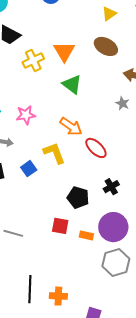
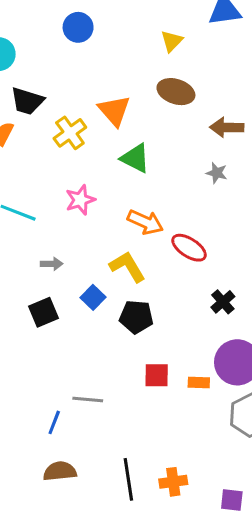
pink star: (26, 115) -> (80, 200), moved
black pentagon: (78, 197) -> (136, 317), moved

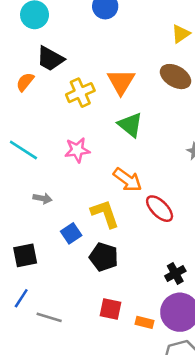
black cross: (223, 302) -> (175, 274), moved
black square: (43, 312) -> (25, 255), moved
blue line: (54, 422) -> (21, 298), moved

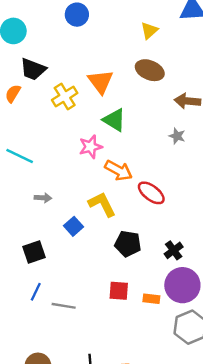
pink star: (77, 150) -> (91, 147), moved
black pentagon: (104, 257) -> (128, 244), moved

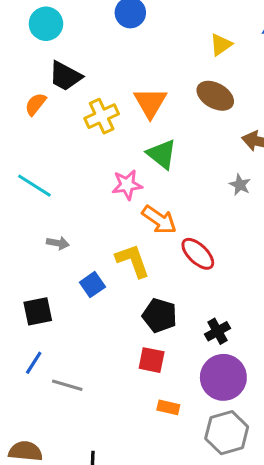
red square: (119, 291) -> (152, 360), moved
orange rectangle: (151, 299) -> (168, 407), moved

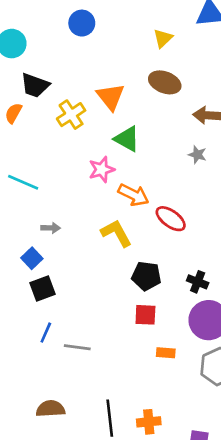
blue square: (92, 285) -> (32, 258), moved
black cross: (217, 331) -> (198, 282), turned -30

